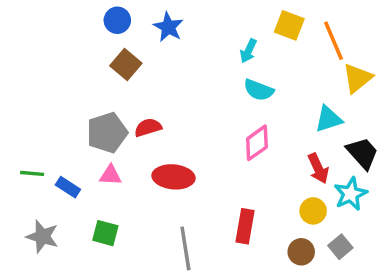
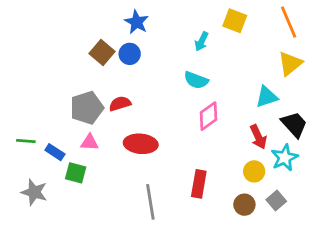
blue circle: (117, 20) -> (130, 54), moved
orange line: (334, 41) -> (289, 22), moved
cyan semicircle: (259, 90) -> (196, 80), moved
green square: (105, 233) -> (76, 173), moved

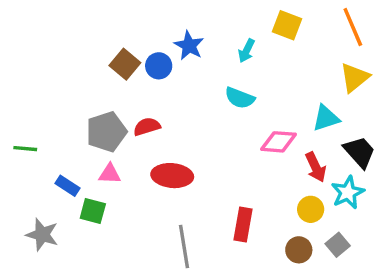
blue star: (137, 22) -> (189, 46), moved
pink diamond: (208, 116) -> (279, 142), moved, turned 40
green line: (26, 141) -> (25, 149), moved

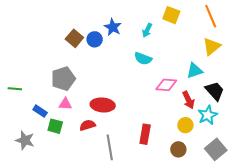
red semicircle: (147, 127) -> (88, 125), moved
gray square: (338, 245) -> (216, 149), moved, size x1.5

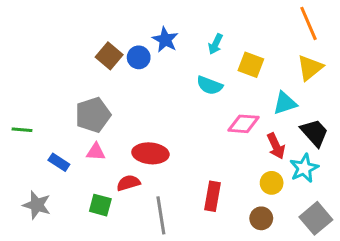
yellow square: (171, 15) -> (251, 65), moved
green square: (55, 126) -> (100, 205), moved

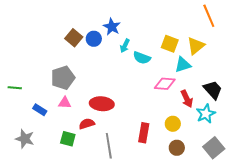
cyan arrow: (215, 44) -> (125, 46), moved
yellow triangle: (310, 68) -> (196, 46), moved
cyan triangle: (285, 103) -> (183, 65), moved
yellow circle: (272, 183) -> (173, 124), moved

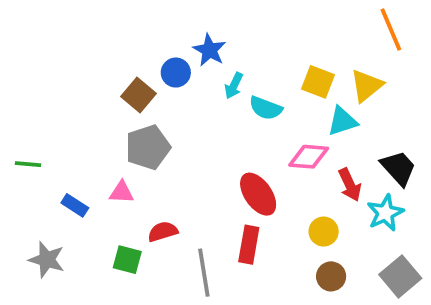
brown square: (74, 38) -> (138, 95), moved
gray pentagon: (63, 78) -> (148, 147), moved
red ellipse: (102, 104) -> (258, 194), moved, turned 50
red rectangle: (144, 133) -> (249, 245), moved

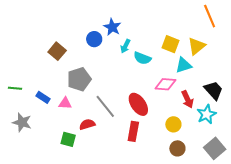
brown square: (138, 95) -> (57, 51), moved
blue rectangle: (75, 205) -> (43, 97), moved
gray star: (47, 260) -> (22, 122), moved
gray line: (204, 273) -> (105, 106), moved, turned -30

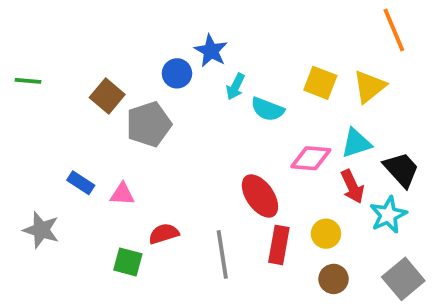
cyan triangle: (183, 65) -> (356, 143), moved
gray pentagon: (79, 79) -> (149, 124), moved
green line: (15, 88) -> (28, 81), moved
gray line: (105, 106) -> (222, 254), moved, turned 30
red rectangle: (133, 131) -> (279, 245), moved

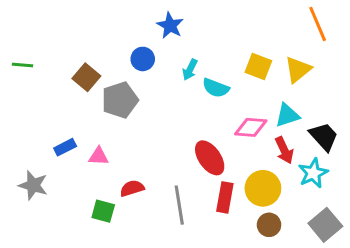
blue star: (211, 51) -> (170, 25), moved
blue rectangle: (81, 183) -> (65, 147), turned -60
yellow circle: (326, 234) -> (263, 188), size x1.5

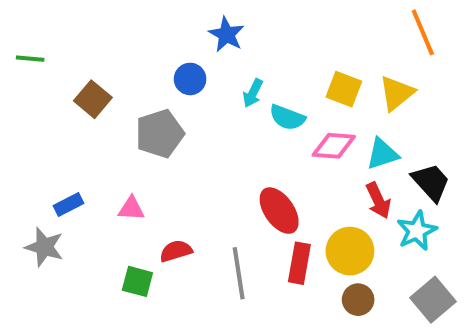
green line: (22, 65) -> (30, 59), moved
brown square: (86, 77) -> (93, 99), moved
pink diamond: (251, 127) -> (334, 146), moved
blue rectangle: (65, 147) -> (69, 204), moved

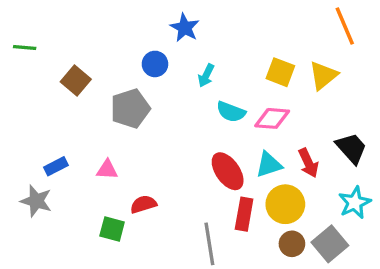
cyan semicircle: (287, 117) -> (231, 112), moved
cyan triangle: (382, 154) -> (269, 165), moved
cyan star: (417, 231) -> (355, 203), moved
gray line: (239, 273) -> (209, 244), moved
gray square: (433, 300) -> (330, 244), moved

